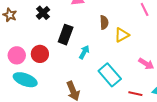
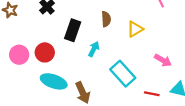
brown semicircle: (104, 22) -> (106, 19), moved
cyan ellipse: (25, 80) -> (54, 81), moved

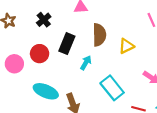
brown semicircle: (106, 19) -> (99, 35), size x1.5
red circle: (45, 52) -> (40, 54), moved

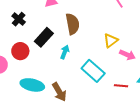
black rectangle: (67, 44) -> (44, 37), turned 30
yellow triangle: (126, 46) -> (111, 41), moved

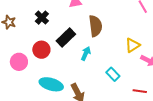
cyan rectangle: (93, 71) -> (113, 74), size x0.6

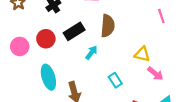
yellow triangle: (133, 45) -> (142, 54), turned 35
cyan ellipse: (51, 84) -> (48, 77), turned 45

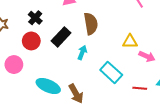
red circle: (46, 39) -> (31, 41), moved
cyan ellipse: (48, 77) -> (48, 86), turned -35
cyan rectangle: (115, 80) -> (111, 72), size x1.5

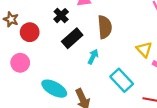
black cross: (35, 18) -> (61, 16), moved
red circle: (31, 41) -> (30, 32), moved
yellow triangle: (130, 42) -> (144, 50), turned 42

